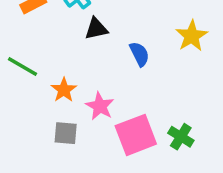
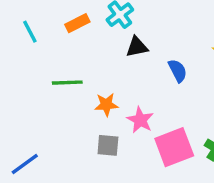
green line: (22, 67) -> (67, 83), turned -32
orange star: (64, 90) -> (106, 105), turned 30

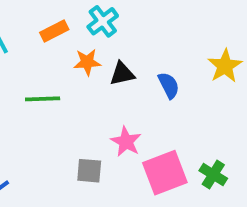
black triangle: (137, 47) -> (122, 74), moved
orange star: (106, 105) -> (87, 62), moved

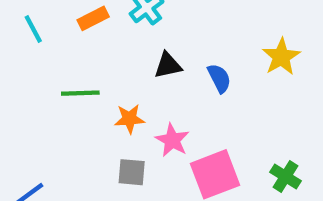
orange star: (87, 62) -> (129, 119), moved
green cross: (213, 175) -> (286, 176), moved

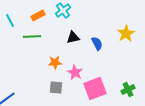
green line: (80, 93) -> (32, 36), moved
green cross: (286, 176) -> (128, 89), turned 32

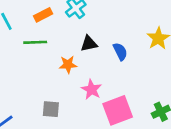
orange star: (55, 62) -> (68, 65), moved
gray square: (56, 87) -> (51, 109), moved

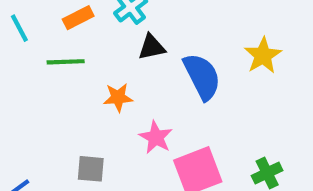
black triangle: (89, 44) -> (152, 47), moved
blue semicircle: (120, 51) -> (202, 76), size x1.6

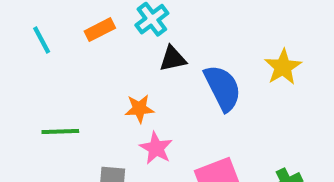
green line: (66, 62) -> (60, 132), moved
pink star: (156, 137) -> (156, 148), moved

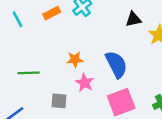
black triangle: (173, 59) -> (133, 19), moved
blue semicircle: (223, 88) -> (116, 64), moved

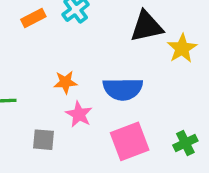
black triangle: (133, 19) -> (147, 26), size x1.5
blue semicircle: (116, 64) -> (123, 89), turned 116

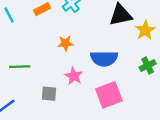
orange star: (65, 82) -> (65, 43), moved
green cross: (185, 143) -> (148, 66), moved

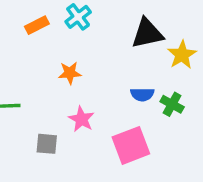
blue semicircle: (104, 58) -> (142, 94), moved, size x0.6
green cross: (148, 66) -> (172, 104), moved, turned -35

